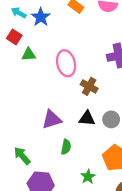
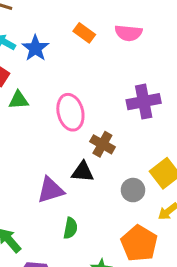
black triangle: (87, 118) -> (83, 172), moved

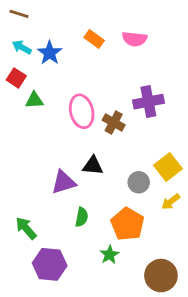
brown cross: (102, 144) -> (114, 122), moved
orange pentagon: (139, 243) -> (128, 224), moved

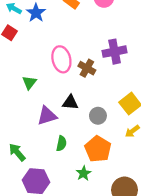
green triangle: (34, 100) -> (29, 83), moved, turned -48
gray circle: (139, 182) -> (98, 116), moved

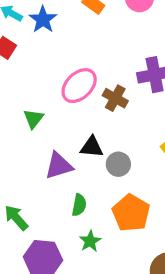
pink ellipse: (61, 59) -> (79, 86), turned 60
gray circle: (98, 116) -> (118, 164), moved
green star: (84, 173) -> (90, 241), moved

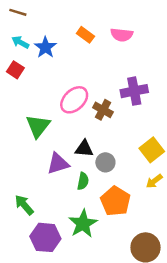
green triangle: (33, 119) -> (38, 126), size x1.5
green semicircle: (79, 205) -> (83, 181), moved
green star: (90, 241) -> (83, 224), size x1.6

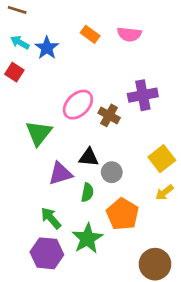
green arrow: (24, 205) -> (51, 218), moved

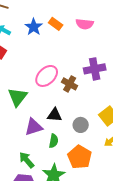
blue star: (47, 48) -> (34, 27), moved
gray circle: (112, 172) -> (81, 125), moved

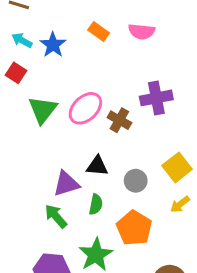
blue star: (34, 27) -> (53, 45), moved
green triangle: (18, 97) -> (43, 110), moved
green arrow: (27, 160) -> (56, 216), moved

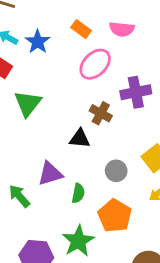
pink ellipse: (85, 108) -> (95, 64), moved
black triangle: (97, 166) -> (80, 139), moved
green arrow: (56, 216) -> (19, 196), moved

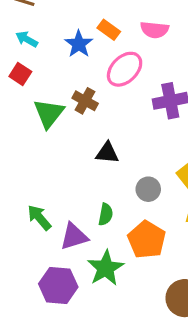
blue star: (38, 42) -> (79, 44), moved
brown cross: (101, 113) -> (85, 101), moved
purple triangle: (50, 174) -> (74, 237), moved

